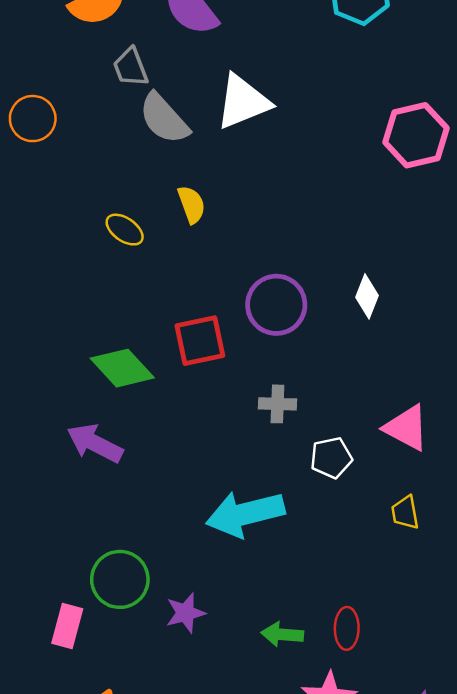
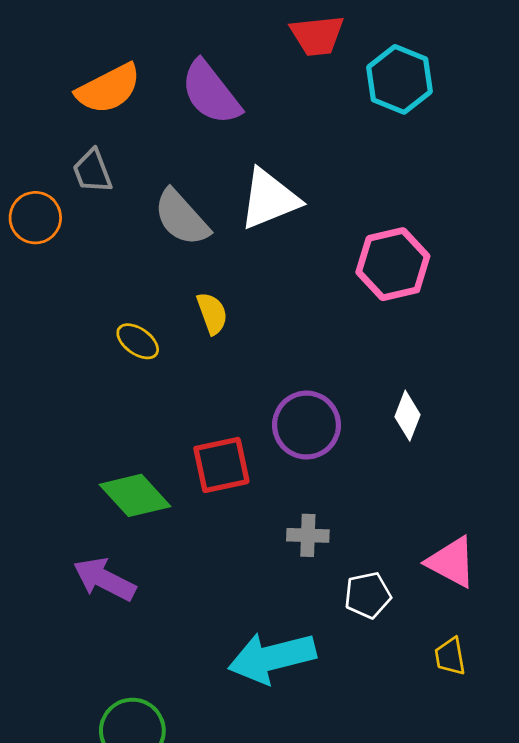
gray trapezoid: (131, 67) -> (92, 171), moved
pink hexagon: (416, 135) -> (393, 264), moved

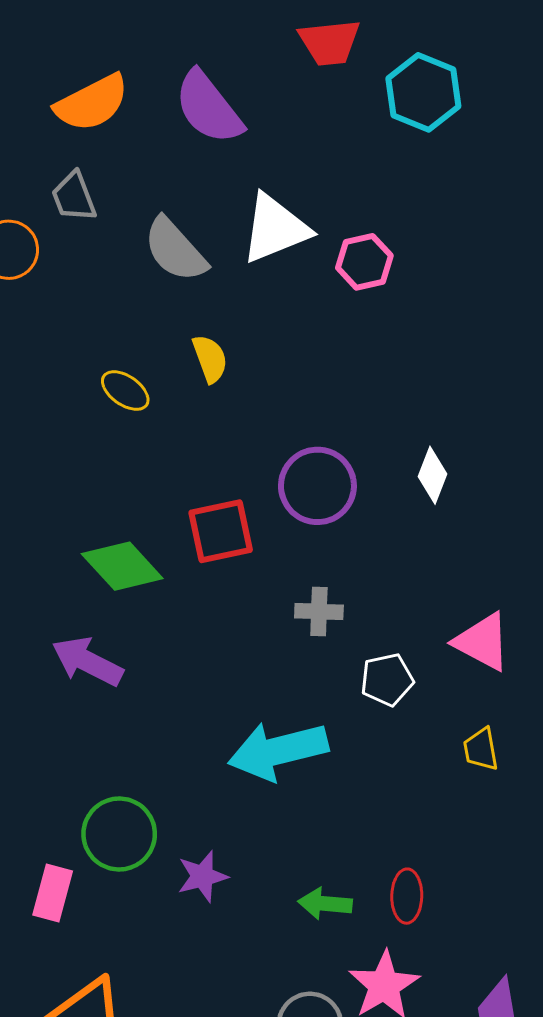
pink hexagon: (393, 264) -> (364, 262), moved, size x0.7

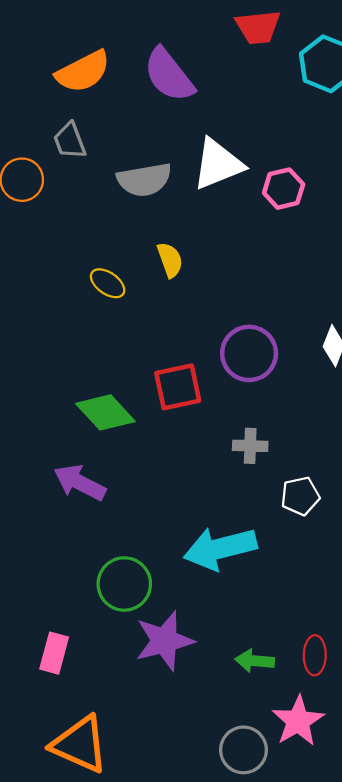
gray semicircle: (175, 250) -> (144, 180), turned -58
green circle: (119, 834) -> (124, 584), moved
purple star: (202, 876) -> (164, 641), size x1.6

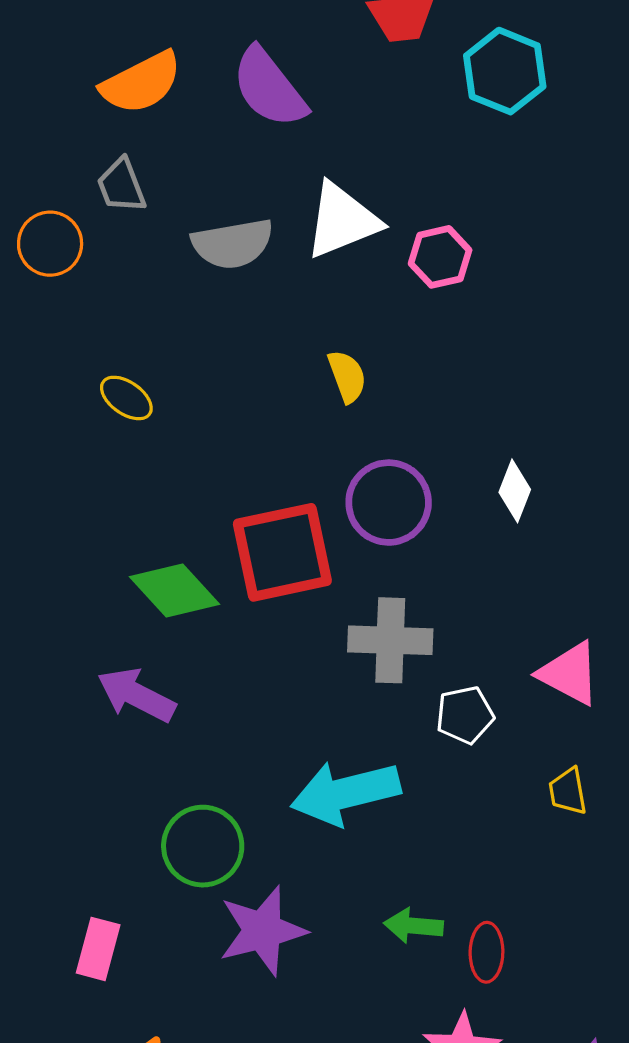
yellow semicircle: (170, 260) -> (347, 376), moved
yellow ellipse: (108, 283) -> (126, 398), moved
red square: (178, 387) -> (282, 552), size x1.4
gray cross: (250, 446) -> (390, 640), size x1.6
green arrow: (255, 661) -> (413, 926), moved

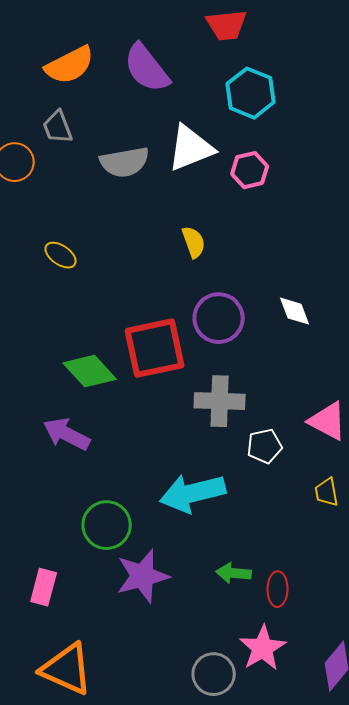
cyan hexagon: (505, 71) -> (251, 93), moved
white diamond: (515, 491) -> (295, 311), turned -42

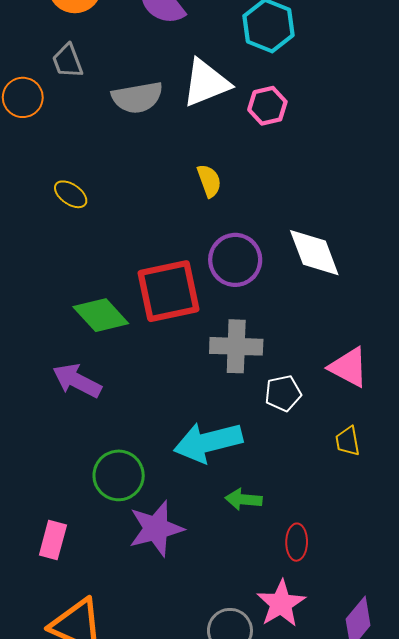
white diamond: (295, 311) -> (314, 253), size x1.6
green arrow: (234, 573) -> (244, 499), moved

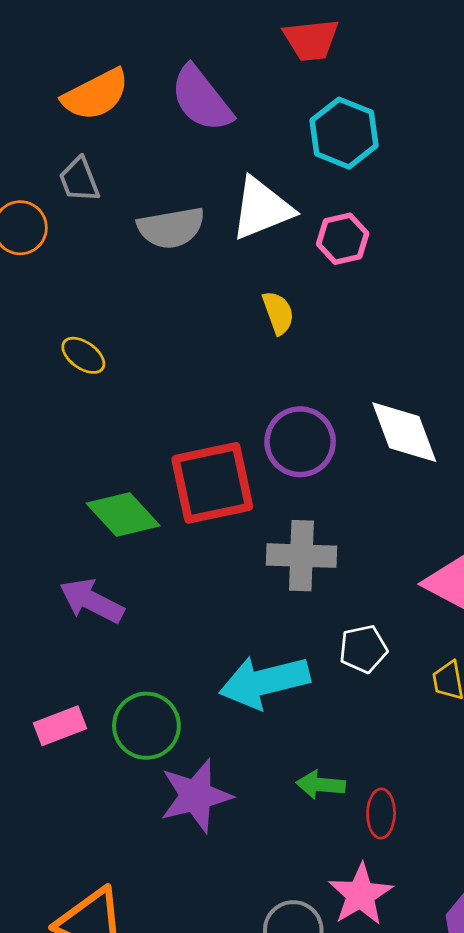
yellow semicircle: (209, 181) -> (278, 313), moved
white pentagon: (283, 393) -> (363, 649), moved
green arrow: (244, 499) -> (321, 785), moved
pink rectangle: (53, 540) -> (60, 726), moved, turned 54

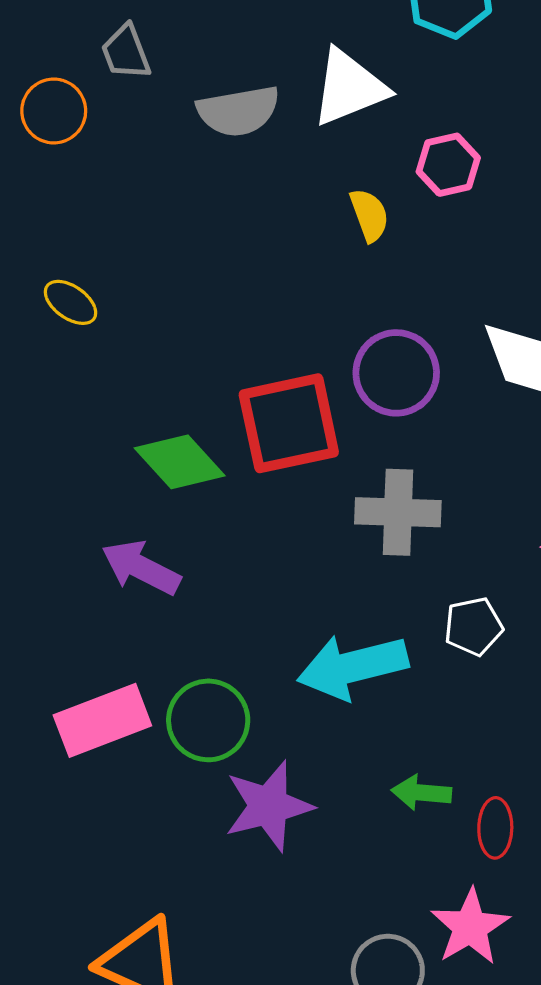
pink hexagon: (343, 239) -> (448, 165), moved
yellow ellipse: (83, 355) -> (71, 302), moved
pink rectangle: (60, 726) -> (102, 720), size x1.5

